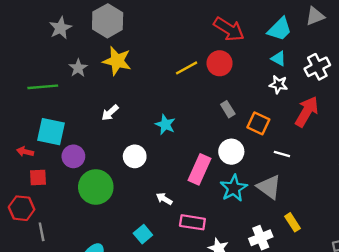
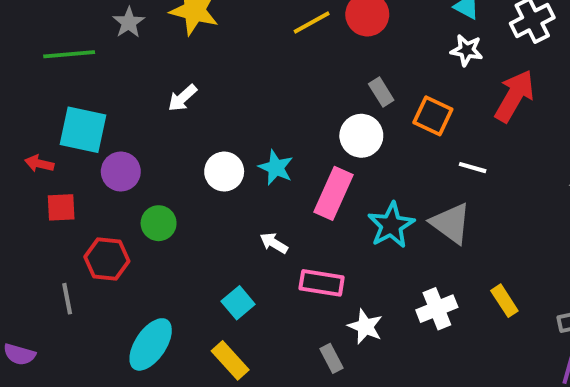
cyan star: (165, 125) -> (276, 168), moved
white circle: (231, 152) -> (361, 136), moved
green circle: (96, 187) -> (159, 223), size x0.6
red hexagon: (22, 208) -> (107, 259), moved
yellow rectangle: (293, 222) -> (504, 301), moved

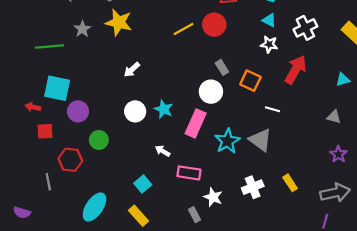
white arrow: (182, 98) -> (132, 70), moved

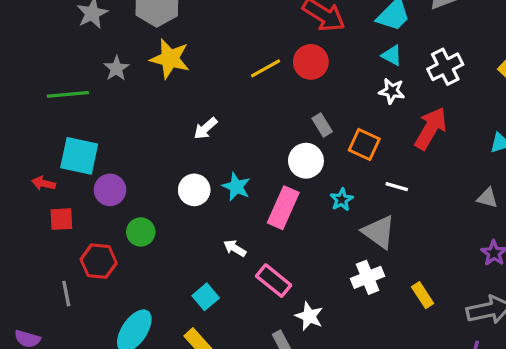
white arrow: (132, 70) -> (206, 128), moved
cyan star: (227, 141) -> (342, 200), moved, size x0.6
pink rectangle: (189, 173) -> (274, 281), turned 30
white cross: (253, 187) -> (368, 277), moved

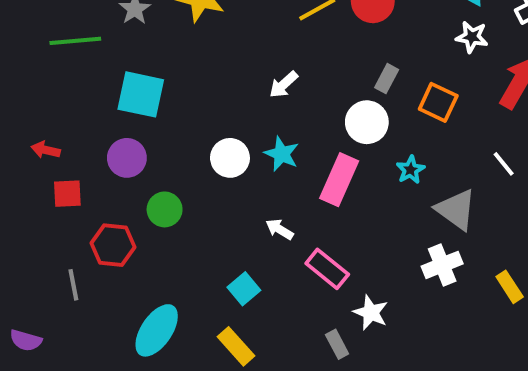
gray rectangle: (322, 125) -> (387, 79), turned 60
white arrow: (206, 128) -> (284, 85), moved
cyan square: (79, 156) -> (141, 94), moved
white line: (397, 187) -> (504, 164), moved, turned 35

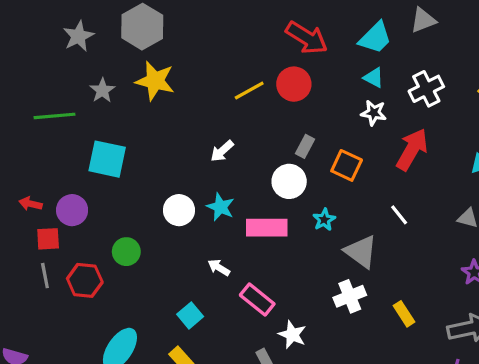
purple circle: (127, 158) -> (72, 210), moved
pink rectangle: (339, 180) -> (267, 228), turned 66
gray line: (73, 285) -> (45, 276), moved

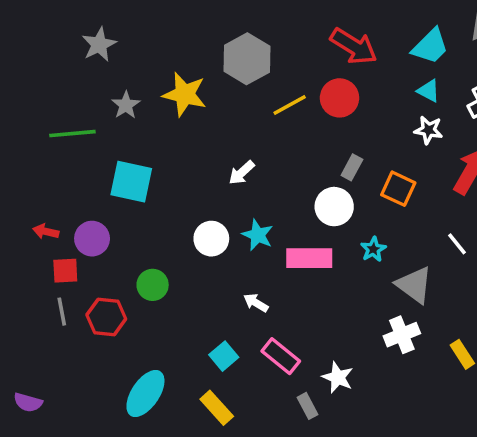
gray hexagon: (142, 27) -> (247, 59), moved
white arrow: (222, 151) -> (242, 173), moved
pink rectangle: (257, 299) -> (281, 356), moved

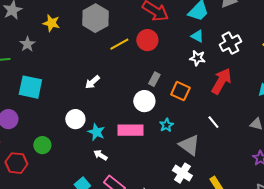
yellow star: (185, 94) -> (51, 23), moved, size x0.7
cyan star: (258, 235) -> (96, 132), moved
white cross: (402, 335) -> (182, 173), turned -36

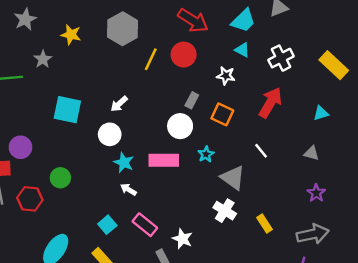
yellow line: (119, 44) -> (151, 59), turned -36
white star: (197, 58) -> (226, 76), moved
cyan square: (30, 87) -> (67, 110), moved
white circle: (75, 119) -> (110, 134), moved

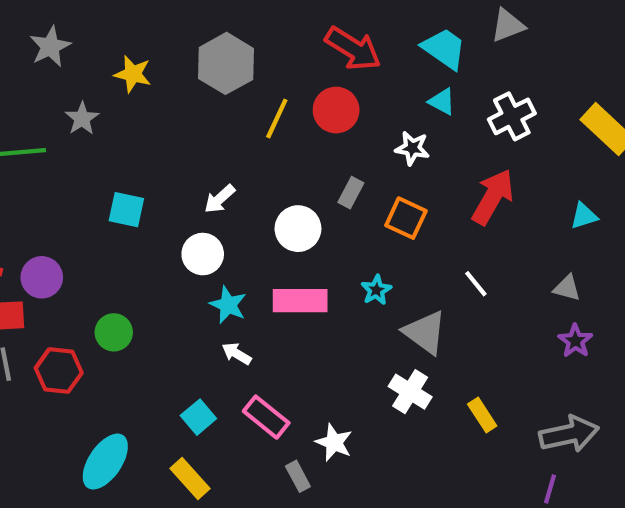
cyan trapezoid: (243, 21) -> (444, 49), turned -100
cyan square: (67, 110) -> (126, 210), size x0.7
white circle: (180, 126) -> (298, 229), moved
purple star: (316, 193) -> (575, 341), moved

